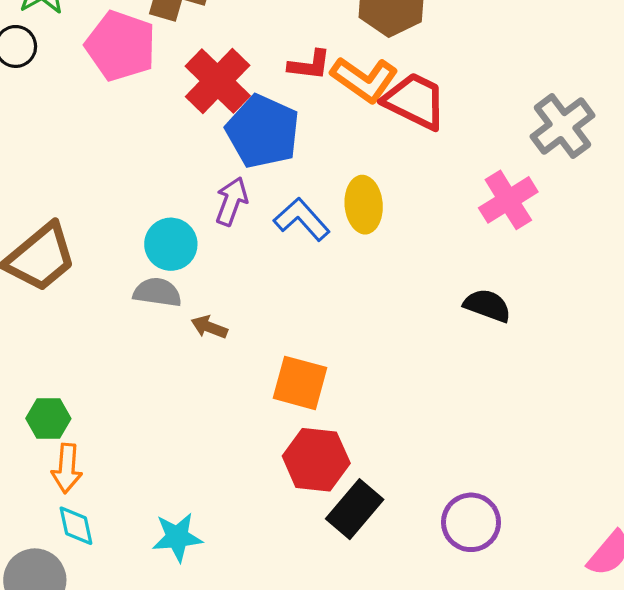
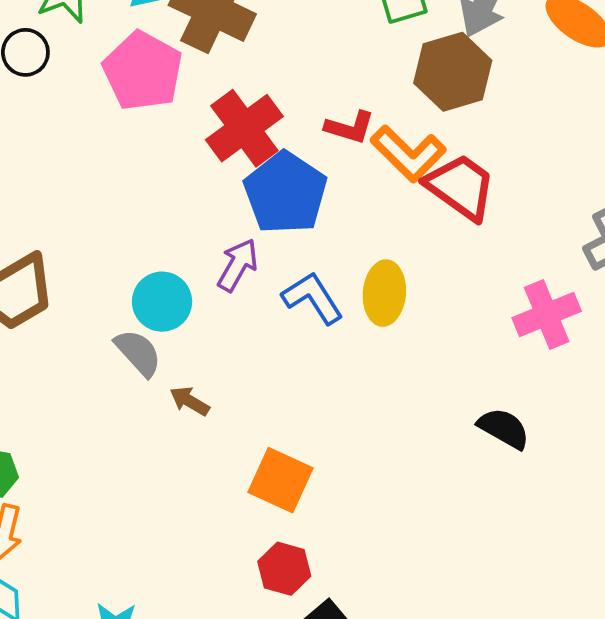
gray semicircle: (157, 292) -> (138, 353), turned 30
red hexagon: (316, 460) -> (284, 569), size x0.7

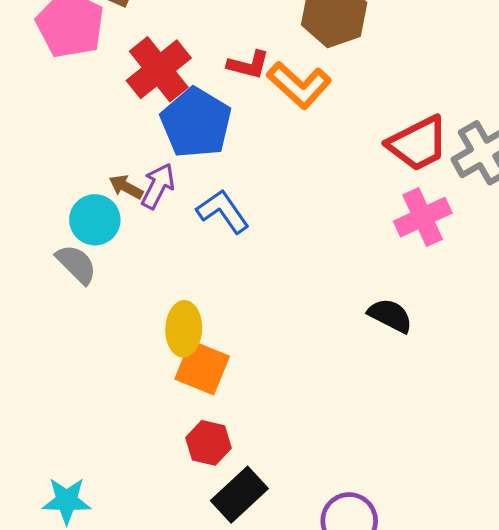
red trapezoid: (461, 187) -> (418, 143), moved, turned 120
yellow ellipse: (384, 293) -> (184, 329), moved
brown arrow: (190, 401) -> (126, 187), moved

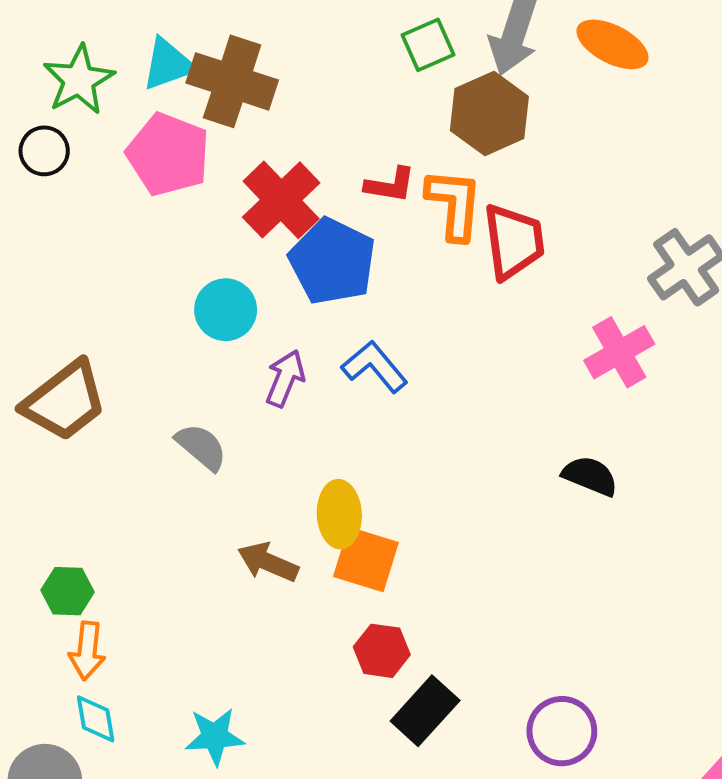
orange L-shape: (299, 85) -> (454, 204), turned -122
red trapezoid: (418, 143) -> (514, 241), moved, turned -66
purple arrow: (158, 186) -> (285, 378), moved
brown arrow: (126, 187) -> (268, 562), moved, size x1.4
cyan circle: (95, 220) -> (226, 310), moved

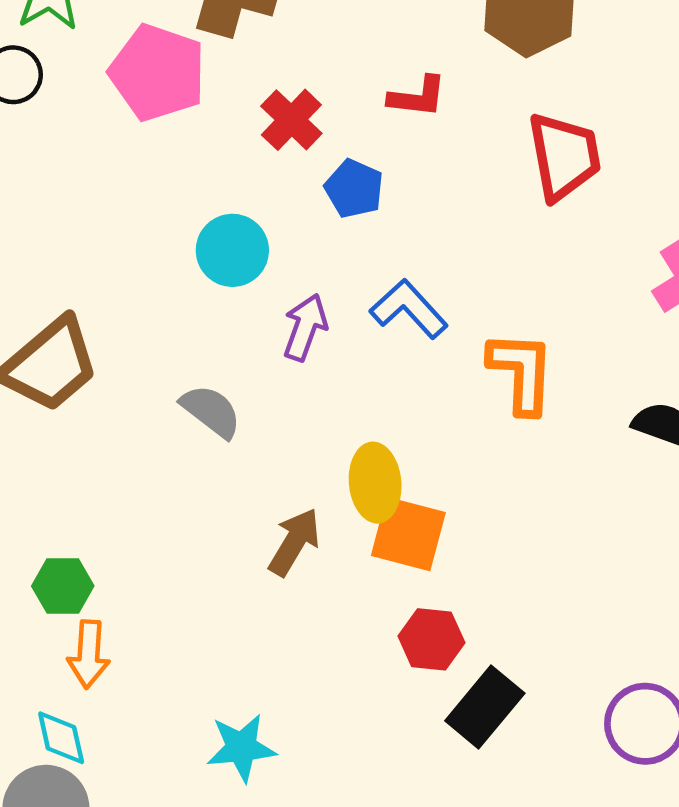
red cross: (281, 200) -> (291, 120), size x0.7
orange L-shape: (454, 204) -> (521, 372), moved
blue pentagon: (332, 261) -> (354, 189), size x0.6
brown arrow: (268, 562) -> (294, 542), turned 100
cyan diamond: (96, 719) -> (61, 738), moved

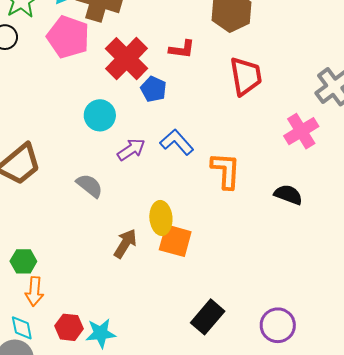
red cross: (291, 120) -> (126, 59), size x1.6
purple arrow: (305, 327) -> (131, 149), turned 36
red hexagon: (431, 639) -> (69, 327), moved

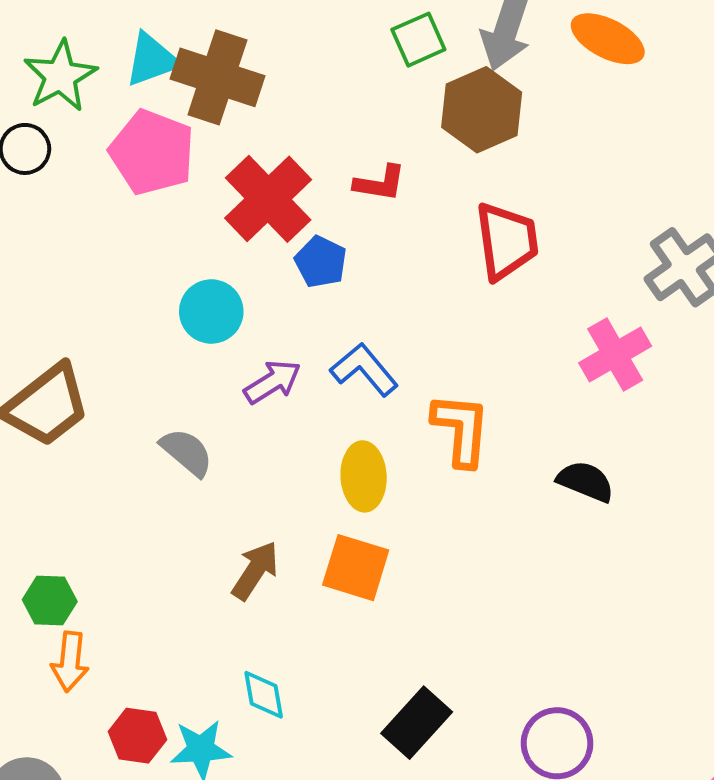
yellow ellipse: (161, 218) -> (364, 476), moved
cyan diamond: (22, 328) -> (264, 695), moved

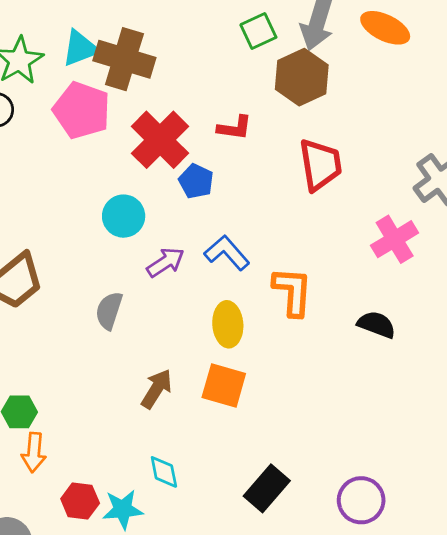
gray semicircle: (187, 452) -> (109, 311), turned -111

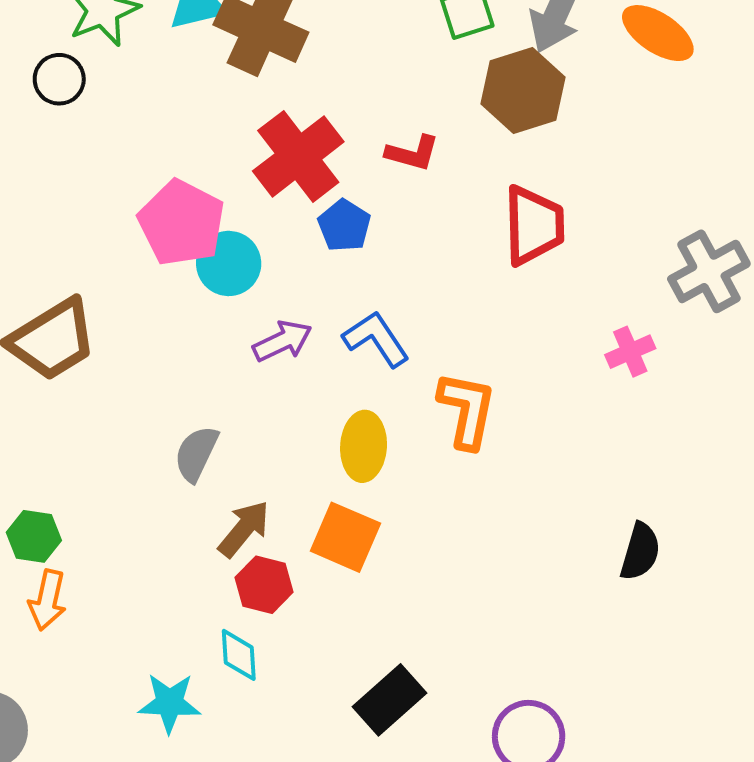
pink pentagon: (82, 110) -> (181, 223), moved
pink cross: (395, 239) -> (630, 352), size x0.7
gray semicircle: (109, 311) -> (196, 454), moved
black semicircle: (377, 325) -> (640, 552), moved, turned 78
red hexagon: (80, 501) -> (264, 585), moved

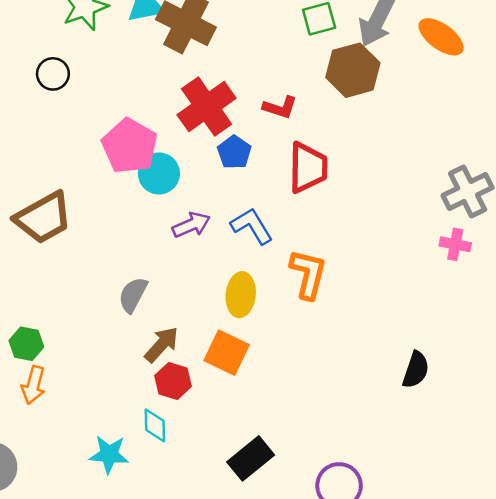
black circle: (59, 79) -> (53, 74), moved
red trapezoid: (534, 225) -> (308, 168), moved
pink cross: (630, 352) -> (455, 244), moved, turned 32

